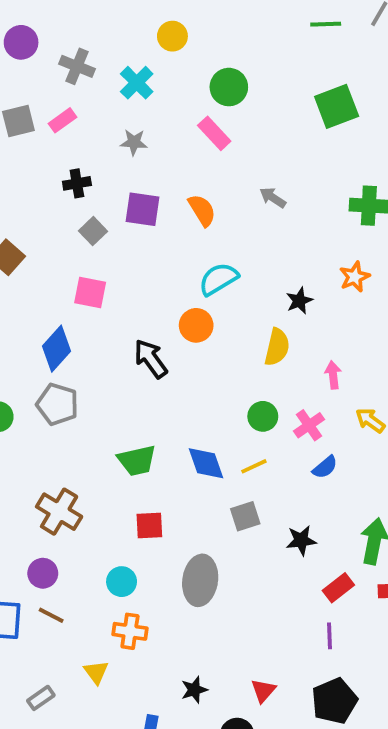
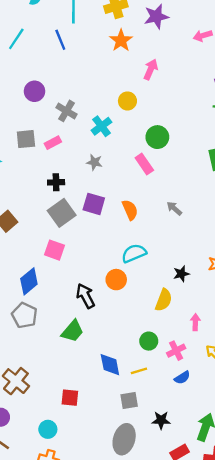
gray square: (93, 231) -> (62, 213), size x1.6
green trapezoid: (137, 461) -> (73, 331), moved, turned -45
gray ellipse: (200, 580) -> (124, 439), moved

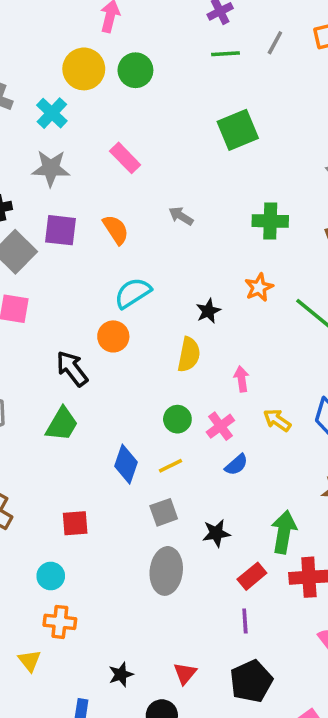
yellow circle: (127, 101) -> (84, 69), size x1.5
green circle: (157, 137) -> (135, 70), moved
gray star: (94, 162) -> (51, 168), size x1.5
blue diamond: (110, 365) -> (126, 464), turned 40

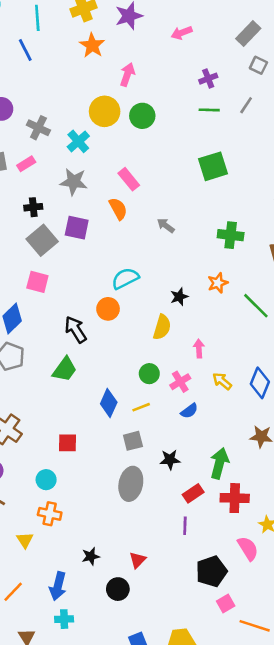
orange semicircle: (116, 230) -> (118, 209), moved
black pentagon: (251, 681) -> (211, 571), moved

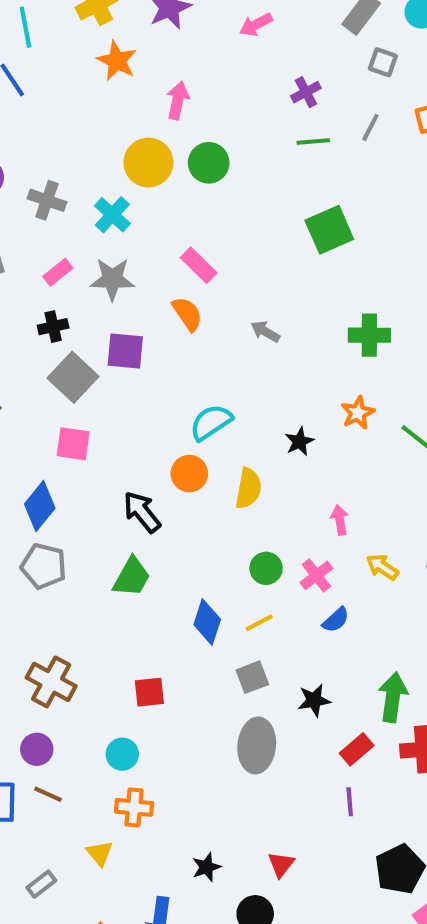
pink rectangle: (26, 164) -> (58, 272), moved
yellow semicircle: (162, 327) -> (248, 488), moved

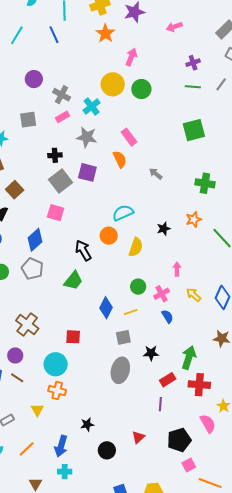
pink rectangle: (58, 272) -> (62, 117), moved
blue semicircle: (336, 620) -> (167, 316), turned -88
cyan circle: (122, 754) -> (56, 364), size x1.5
red triangle: (281, 864) -> (138, 437), moved

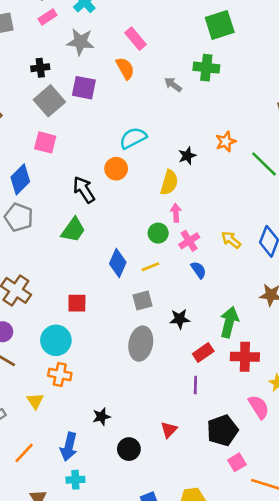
green cross: (205, 183) -> (206, 68), moved
yellow semicircle: (136, 247) -> (169, 183), moved
pink arrow: (177, 269) -> (176, 213), moved

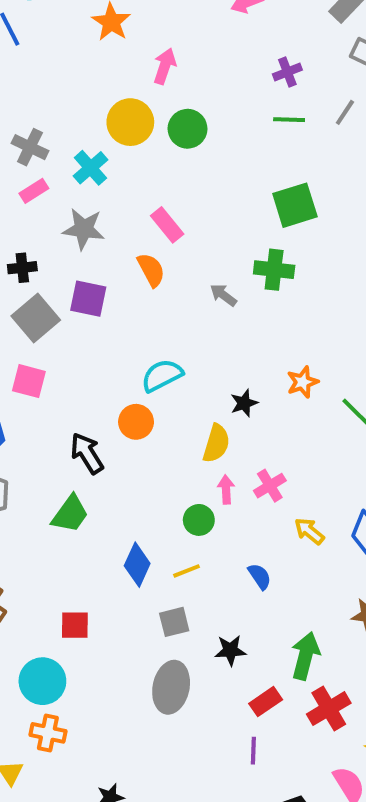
pink cross: (189, 241) -> (270, 486), moved
red cross: (245, 357) -> (329, 709), turned -32

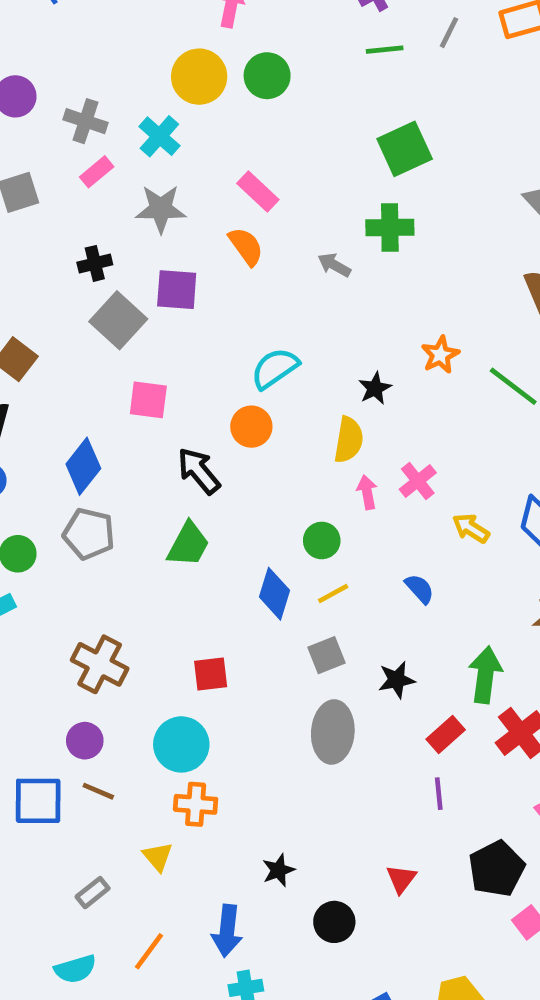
pink square: (29, 381) -> (148, 400), moved
green circle: (199, 520) -> (322, 540), moved

